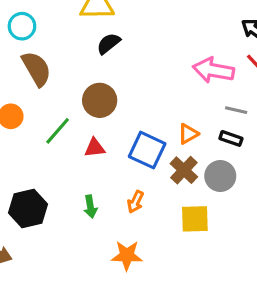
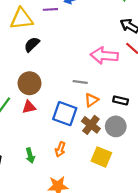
gray line: (236, 110) -> (80, 82), moved
red triangle: (95, 148) -> (29, 107), moved
yellow square: (195, 219) -> (101, 157), turned 30

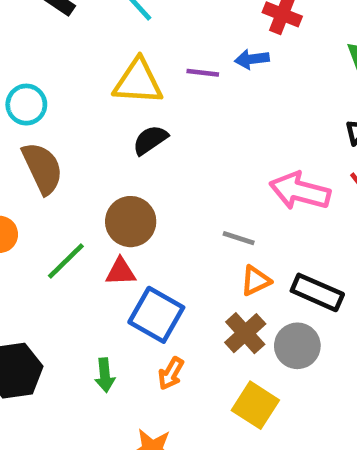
black rectangle: (121, 100) -> (317, 292), size x1.5
blue square: (65, 114) -> (156, 315), moved

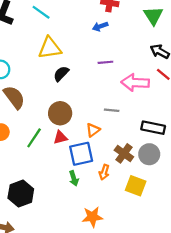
purple line: (203, 73) -> (105, 62), moved
orange triangle: (256, 281) -> (93, 130), moved
blue square: (156, 315) -> (81, 154), turned -30
orange arrow: (171, 373) -> (104, 172), moved
green arrow: (105, 375) -> (74, 178), moved

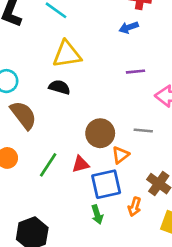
black semicircle: (61, 74) -> (59, 87), moved, turned 63
brown circle: (60, 113) -> (100, 133), moved

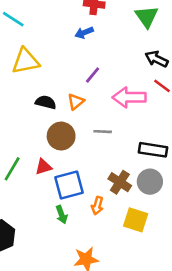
purple line: (135, 72) -> (93, 75), turned -42
black semicircle: (59, 87) -> (46, 102), moved
orange triangle: (120, 155) -> (76, 102), moved

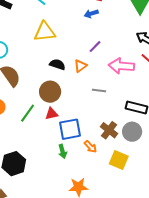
brown circle: (61, 136) -> (50, 92), moved
orange arrow: (97, 206) -> (90, 147), turned -64

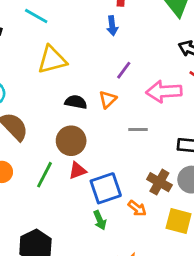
blue arrow: (91, 14) -> (112, 26), turned -72

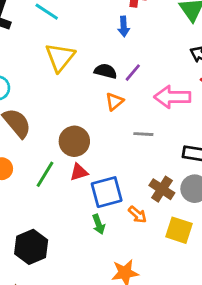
yellow triangle: (52, 60) -> (60, 57), turned -40
black semicircle: (76, 102) -> (106, 71), moved

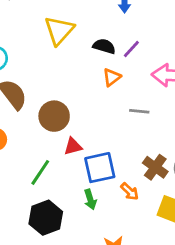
brown circle: (74, 141) -> (54, 116), moved
green line: (45, 174) -> (40, 172), moved
black hexagon: (31, 247) -> (46, 218), moved

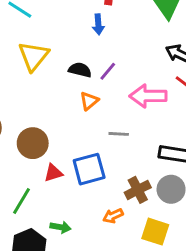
brown cross: (155, 167) -> (138, 190), turned 30
blue square: (100, 168) -> (89, 169), moved
orange arrow: (130, 191) -> (113, 216), turned 114
green arrow: (90, 199) -> (61, 227), moved, turned -60

